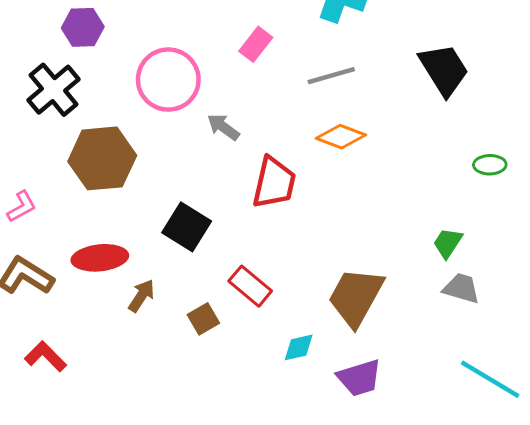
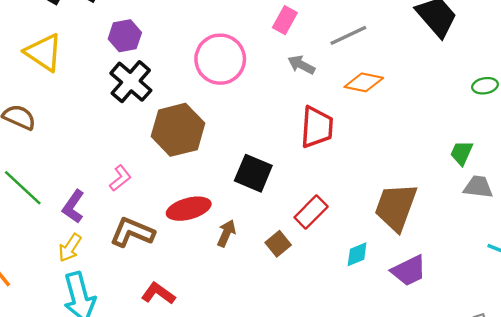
purple hexagon: (83, 27) -> (125, 36), moved
gray arrow: (223, 127) -> (301, 65), moved
red rectangle: (250, 286) -> (311, 212), turned -76

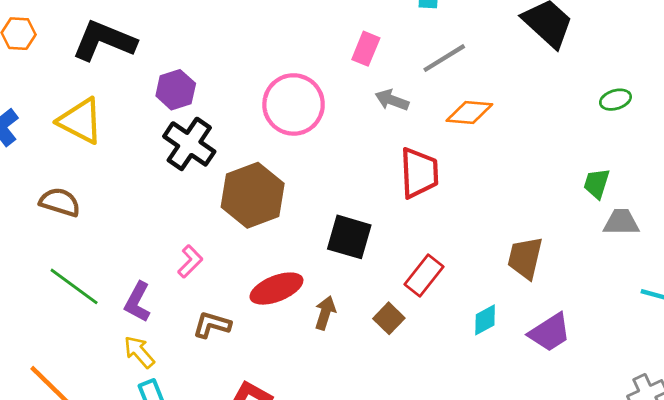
brown trapezoid: (396, 207) -> (525, 258), size x0.7
brown L-shape: (132, 232) -> (212, 325), size x0.7
yellow arrow: (70, 248) -> (139, 352), turned 112

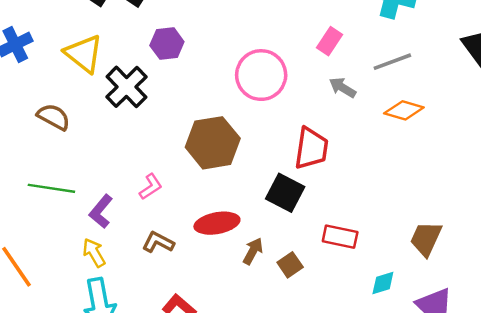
black cross: (189, 144) -> (126, 87), moved
red trapezoid: (419, 173) -> (311, 148), moved
red rectangle: (424, 275) -> (340, 237), turned 52
green line: (74, 286) -> (51, 188), turned -39
brown square: (389, 318) -> (290, 265), moved

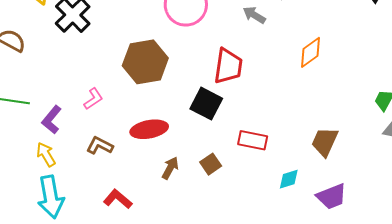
orange diamond: (404, 110) -> (311, 52), moved, turned -52
brown arrow: (253, 251) -> (170, 168), moved

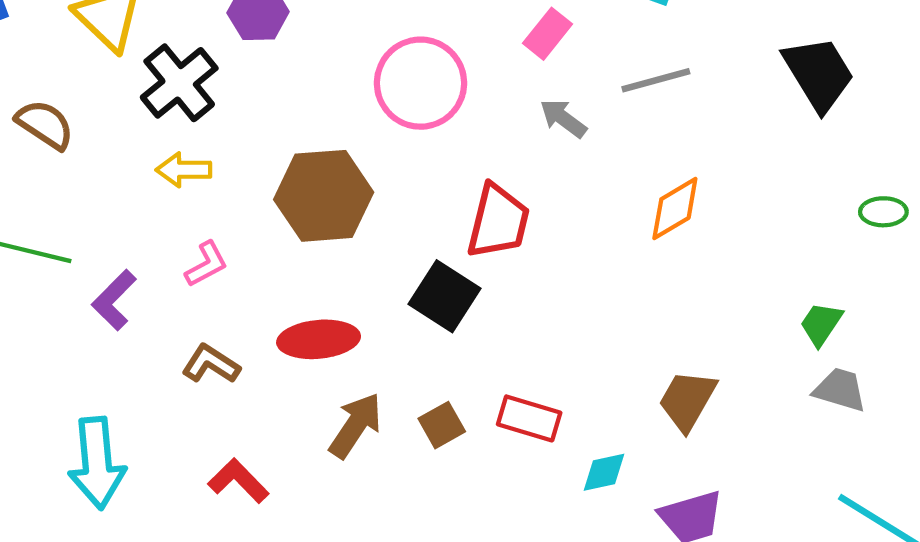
red rectangle: (253, 140) -> (529, 418), moved
yellow arrow: (46, 154) -> (184, 170), moved, turned -65
brown arrow: (170, 168) -> (356, 425), size x1.4

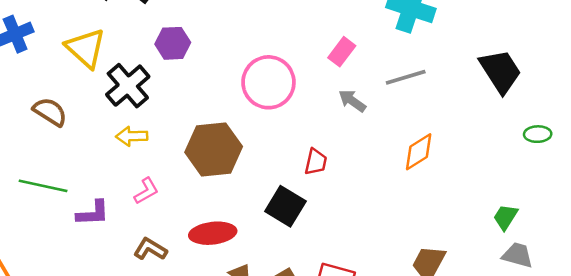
green ellipse: (883, 212) -> (538, 134), moved
red trapezoid: (498, 221) -> (316, 162), size x0.6
purple L-shape: (114, 300) -> (93, 213), turned -136

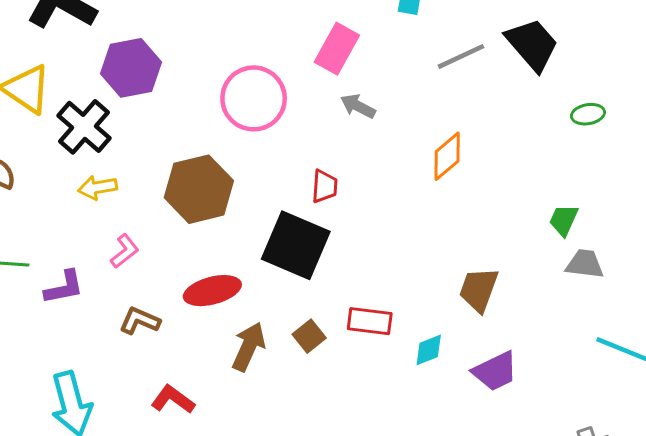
purple hexagon: (173, 43) -> (131, 68), size x1.4
pink rectangle: (342, 52) -> (337, 49), size x1.4
gray line: (406, 77) -> (461, 56), moved
black square: (285, 206) -> (296, 245), size x1.4

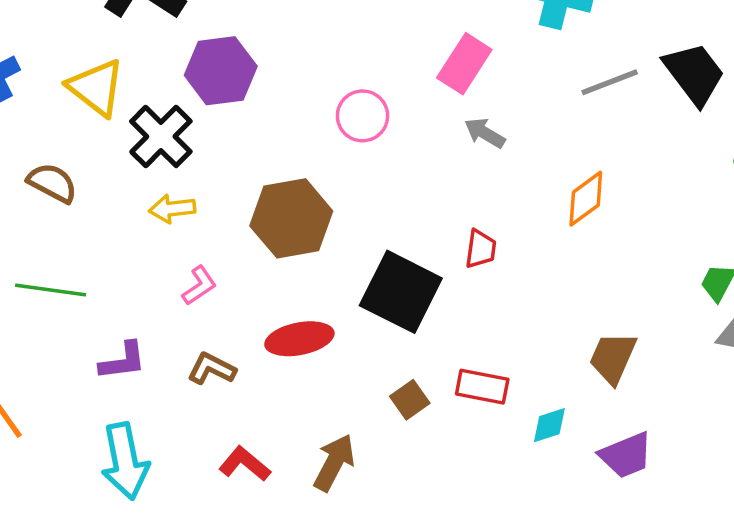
pink circle: (254, 98) -> (362, 116), size x0.7
red trapezoid: (325, 186) -> (481, 249), moved
purple L-shape: (64, 287) -> (123, 361), moved
brown arrow: (249, 347) -> (334, 463), moved

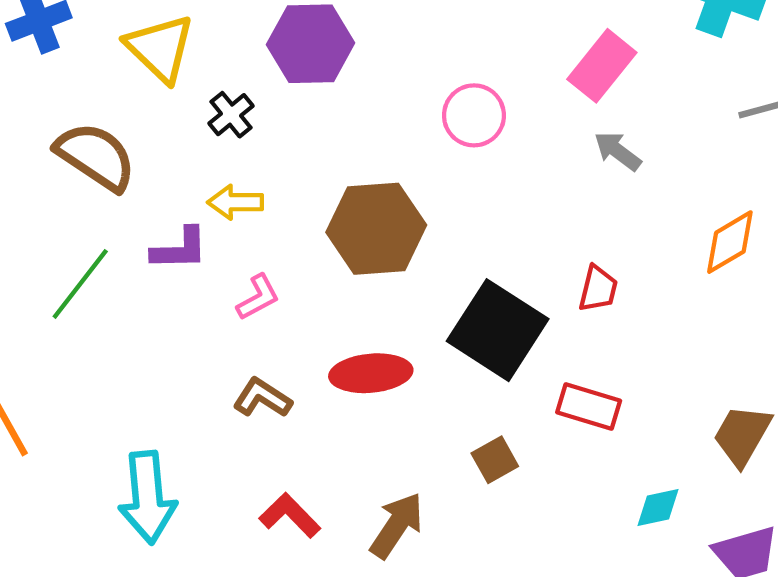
black cross: (161, 136) -> (231, 115), size x0.6
brown semicircle: (52, 183) -> (96, 156), size x1.4
green line: (51, 290) -> (80, 284), turned -66
purple L-shape: (123, 361) -> (180, 249), moved
red rectangle: (482, 387) -> (589, 407), moved

